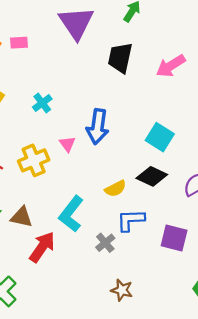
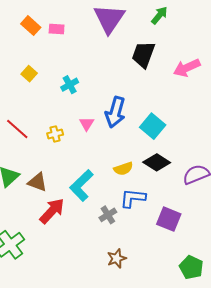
cyan square: (160, 137) -> (153, 126), moved
yellow cross: (34, 160) -> (55, 134), size x0.6
brown star: (122, 290) -> (117, 258), turned 30

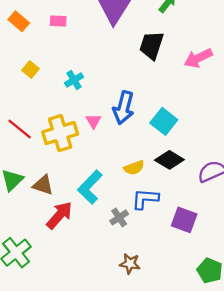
orange rectangle: (31, 26) -> (19, 21), moved
yellow cross: (55, 134) -> (60, 133), size x2.0
brown star: (117, 258) -> (130, 264), turned 30

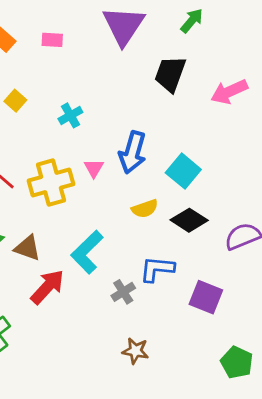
yellow semicircle: (134, 168) -> (145, 209), moved

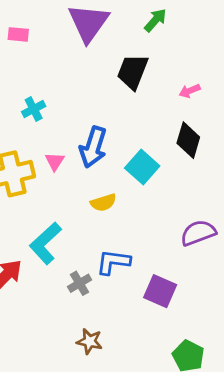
pink arrow: (229, 92) -> (190, 91), size x0.6
black diamond: (189, 220) -> (188, 140), moved, turned 72

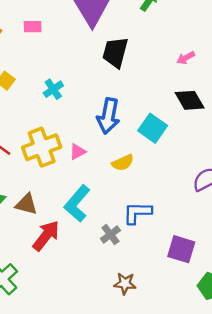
black trapezoid: (133, 72) -> (115, 52), moved
black diamond: (188, 140) -> (190, 100), turned -40
pink triangle: (55, 161) -> (77, 152), moved, turned 36
purple square: (160, 291) -> (181, 249), moved

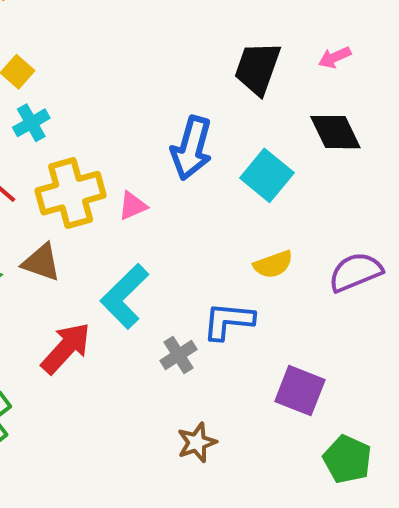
black trapezoid: (115, 52) -> (258, 68), moved
cyan cross: (53, 89) -> (31, 123), moved
yellow semicircle: (123, 163) -> (273, 264), moved
brown triangle: (26, 204) -> (41, 262), moved
brown star: (125, 283) -> (197, 443), turned -30

